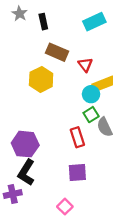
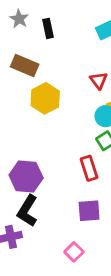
brown rectangle: (57, 52) -> (25, 65), moved

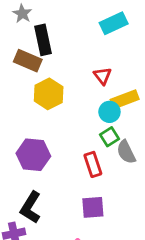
black rectangle: (48, 28) -> (43, 40), moved, size x1.5
purple hexagon: (26, 176) -> (33, 155), moved

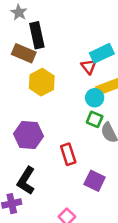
cyan rectangle: (114, 23) -> (102, 53), moved
green square: (109, 137) -> (95, 119), turned -35
red rectangle: (93, 164) -> (68, 154), moved
purple square: (93, 207) -> (95, 181), moved, turned 30

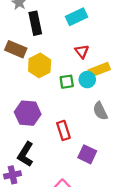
brown rectangle: (24, 53) -> (16, 49), moved
cyan rectangle: (102, 53) -> (76, 17), moved
green square: (95, 119) -> (67, 82), moved, turned -32

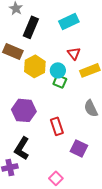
black rectangle: (35, 23) -> (31, 27), turned 35
cyan circle: (87, 80) -> (58, 70), moved
green square: (67, 82) -> (60, 81), turned 32

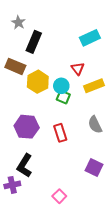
cyan rectangle: (69, 21) -> (90, 38), moved
red rectangle: (57, 126) -> (60, 133), moved
purple square: (79, 148) -> (94, 168), moved

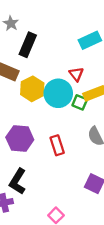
cyan circle: (61, 86) -> (58, 93), size x1.6
green square: (63, 97) -> (80, 102), moved

